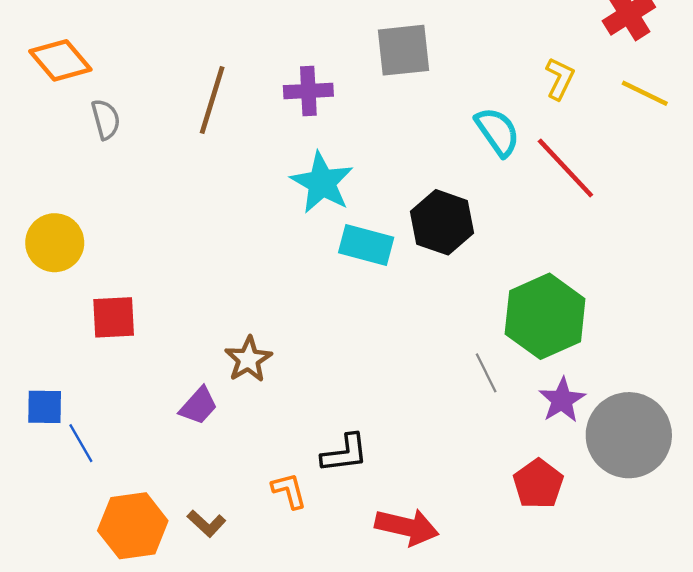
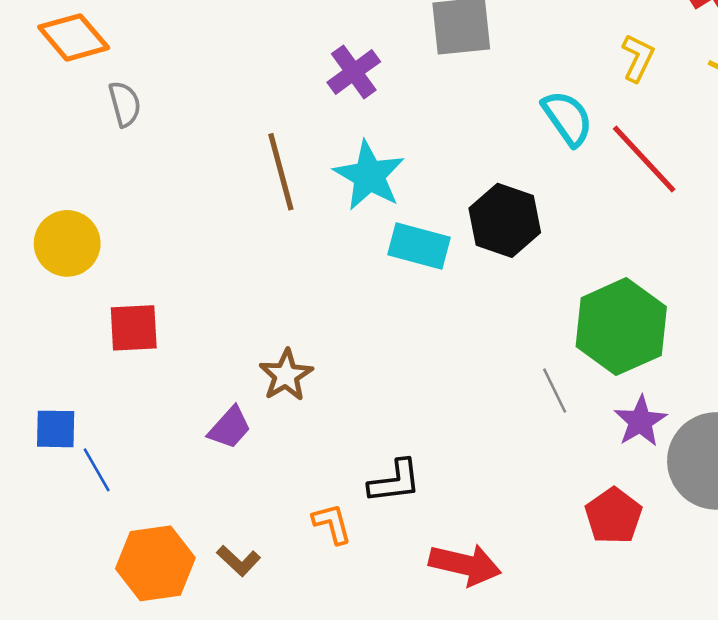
purple cross: (308, 91) -> (354, 72), turned -33
brown line: (212, 100) -> (281, 172), moved, turned -32

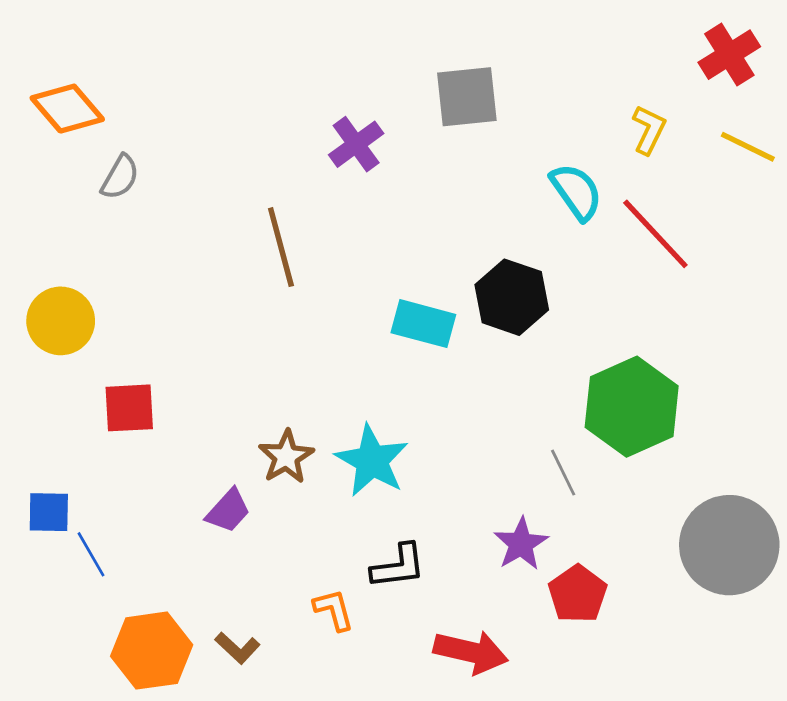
gray semicircle: (125, 104) -> (120, 177), turned 45
cyan star: (369, 176) -> (372, 461), moved
purple star: (640, 421) -> (521, 544), moved
red pentagon: (613, 516) -> (578, 594), moved

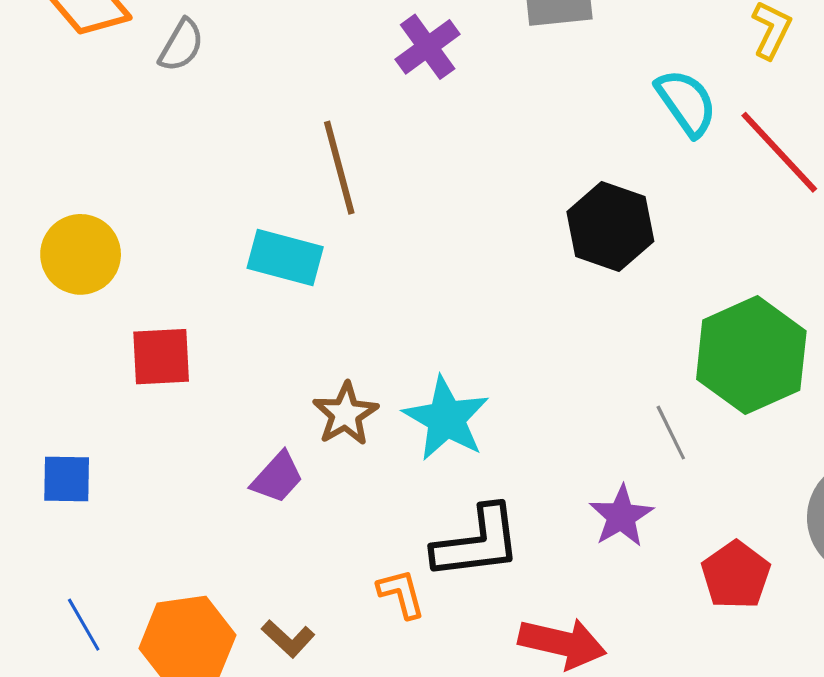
gray semicircle: (120, 177) -> (181, 45), moved
cyan rectangle: (423, 324) -> (285, 257), moved
blue line: (91, 554) -> (84, 625), moved
black L-shape: (398, 566) -> (477, 543), size x1.4
red pentagon: (578, 594) -> (736, 575), moved

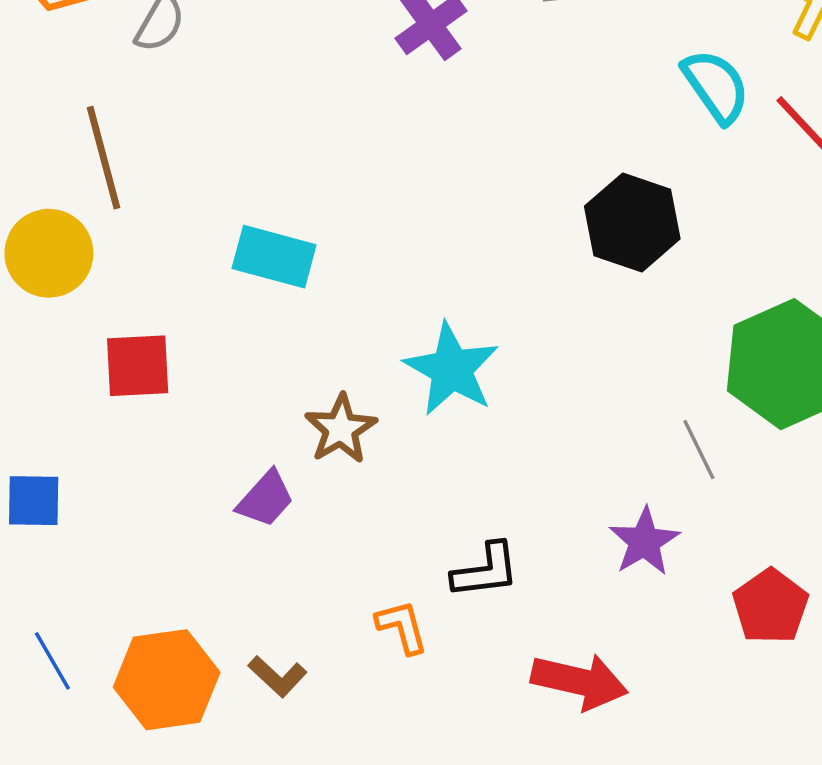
brown line: (339, 168) -> (104, 158), moved
cyan star: (446, 419) -> (451, 369), moved
black L-shape: (477, 543) -> (486, 570), size x0.7

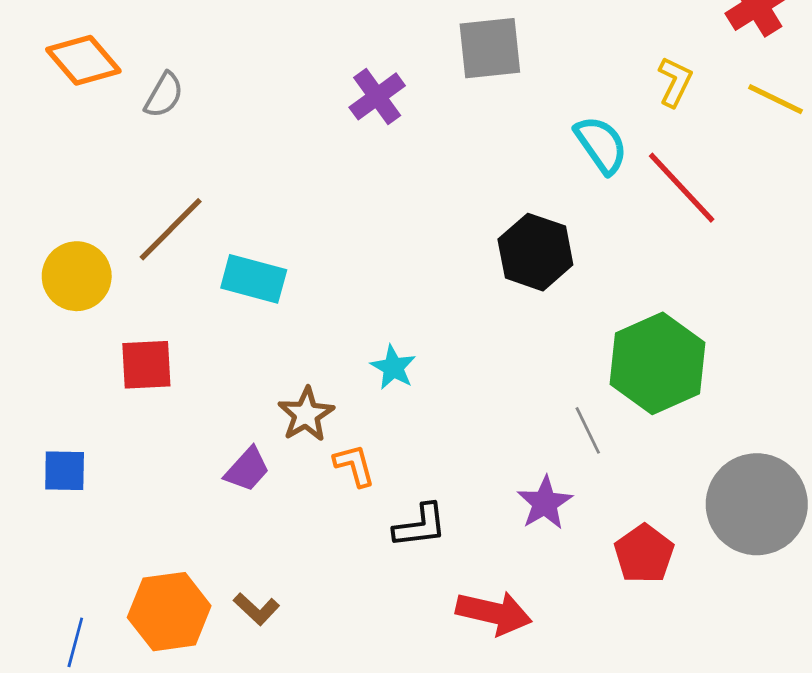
brown line: (104, 158) -> (171, 229), moved, turned 60
cyan star: (451, 369) -> (393, 367), size x0.6
orange L-shape: (402, 627) -> (354, 465), moved
blue line: (52, 661) -> (75, 642), moved, turned 45

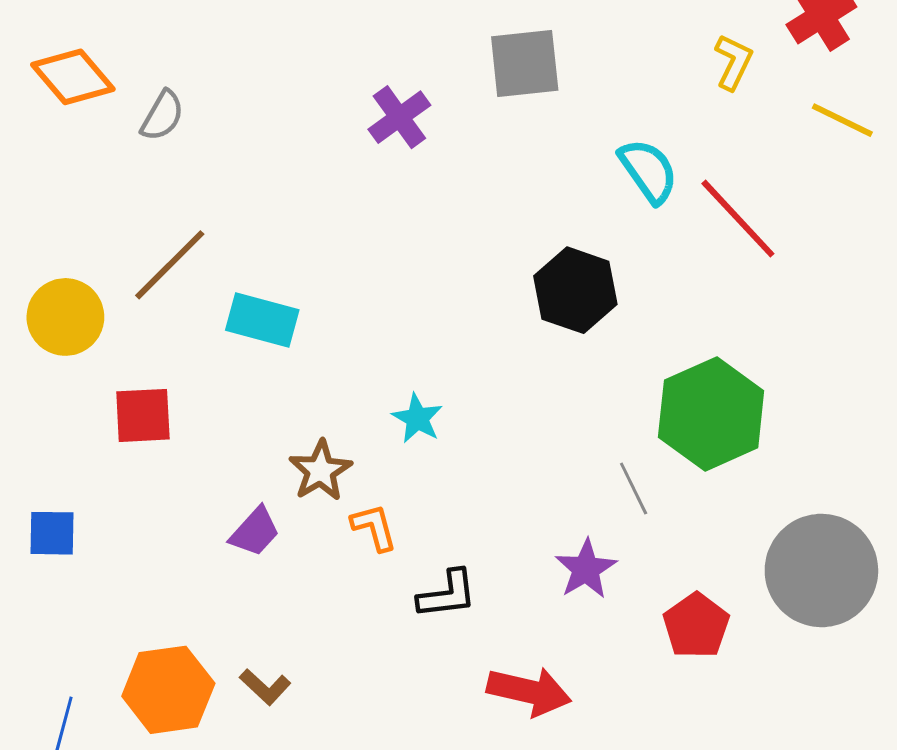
yellow L-shape: (675, 82) -> (733, 62), moved

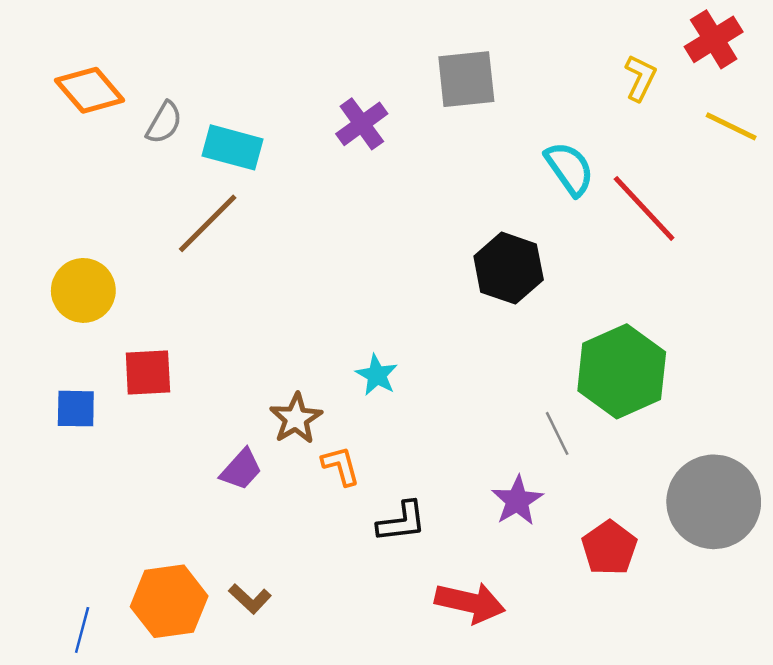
brown line: (170, 265) -> (208, 223), moved
cyan rectangle: (262, 320) -> (233, 147), moved
blue square: (52, 533) -> (76, 409), moved

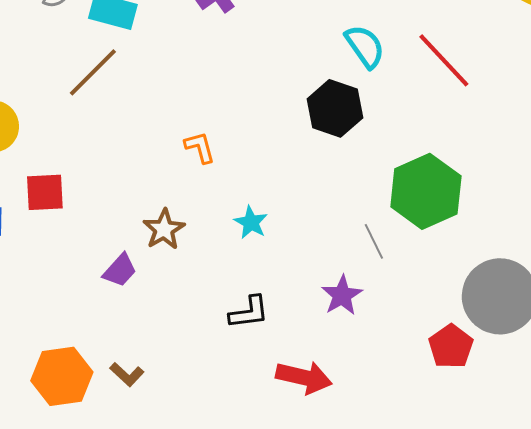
cyan semicircle: (569, 169) -> (365, 46), moved
cyan star: (377, 375) -> (251, 222), moved
orange L-shape: (341, 466) -> (200, 147), moved
red pentagon: (609, 548) -> (451, 346), moved

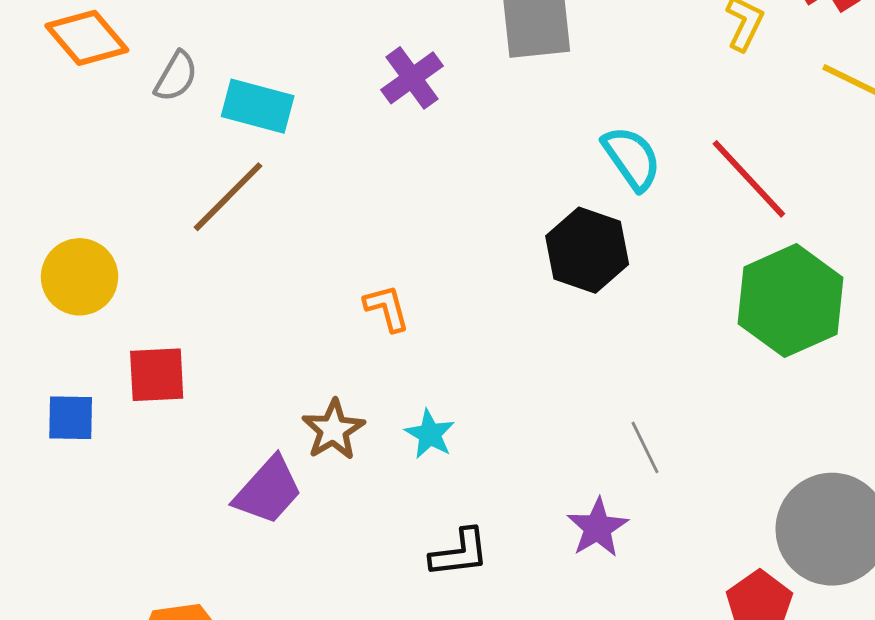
green hexagon: (426, 191) -> (790, 301), moved
cyan star: (251, 222) -> (430, 434), moved
purple trapezoid: (120, 270) -> (268, 491), size x1.4

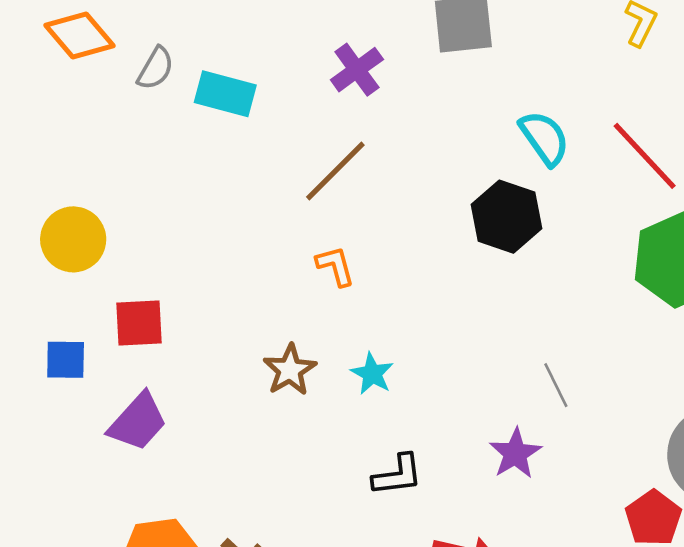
brown line: (228, 197) -> (335, 171), moved
purple trapezoid: (268, 491) -> (138, 422), moved

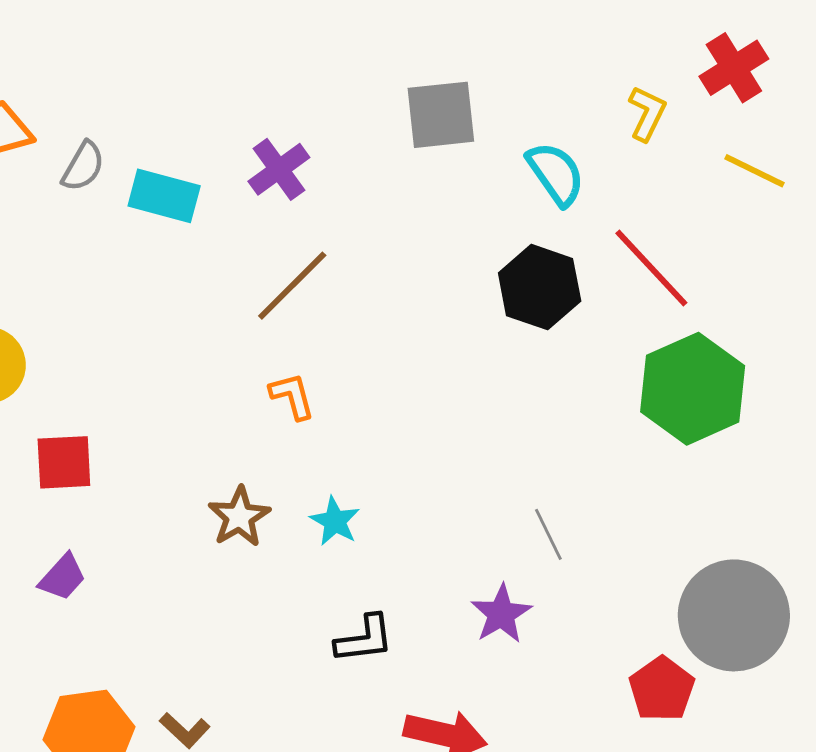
purple cross: (357, 70) -> (279, 169), moved
cyan semicircle: (544, 138) -> (556, 174), moved
black hexagon: (506, 217) -> (540, 287), moved
purple trapezoid: (138, 422) -> (62, 577), size x0.7

